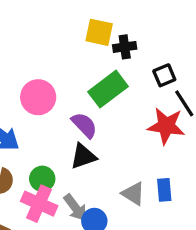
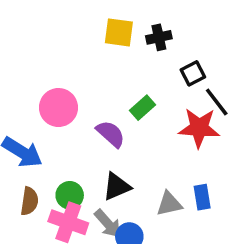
black cross: (125, 47) -> (159, 37), moved
green rectangle: (108, 89) -> (142, 108), moved, size x0.6
black triangle: (83, 156) -> (117, 187), moved
gray triangle: (133, 194) -> (169, 204), turned -40

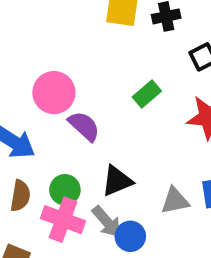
purple semicircle: (111, 134) -> (84, 126), moved

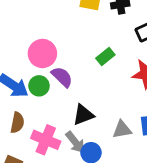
green circle: (65, 190) -> (39, 86), moved

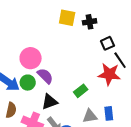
green rectangle: (105, 57) -> (81, 91), moved
black triangle: (83, 115) -> (49, 102), moved

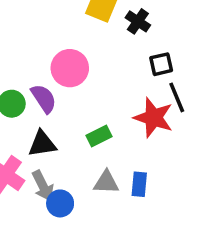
black cross: (90, 22) -> (138, 21), turned 32
pink circle: (31, 58) -> (70, 68), moved

